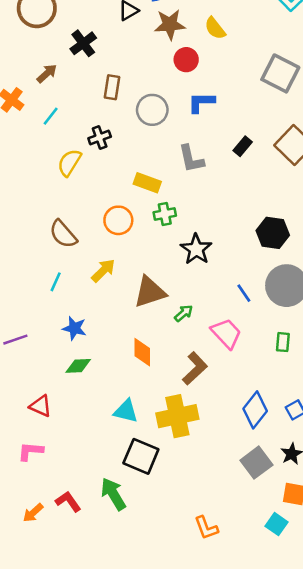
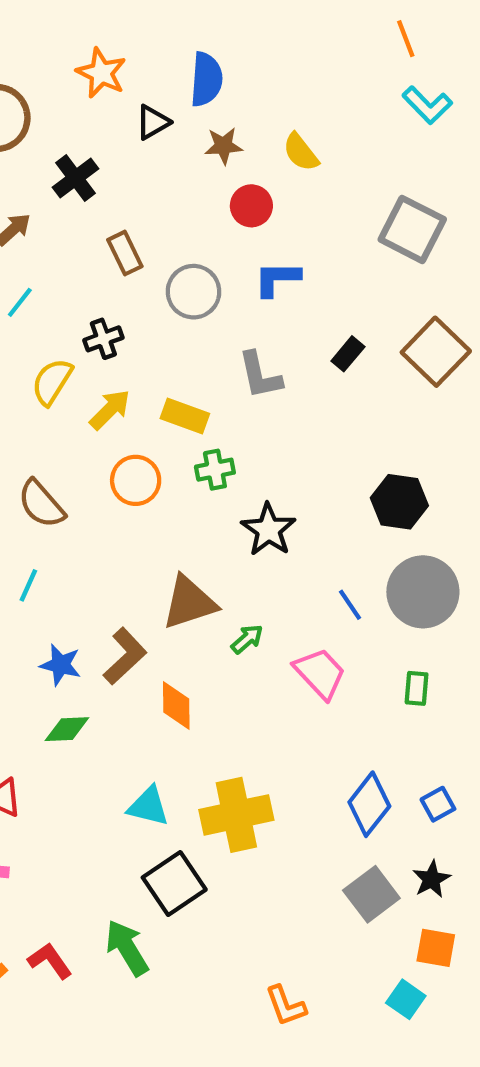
brown star: (170, 25) -> (224, 146), size x0.7
brown rectangle: (112, 87) -> (125, 253), turned -35
yellow arrow: (103, 271) -> (110, 410), moved
brown L-shape: (195, 368) -> (125, 656), moved
black square: (141, 456) -> (174, 884), turned 33

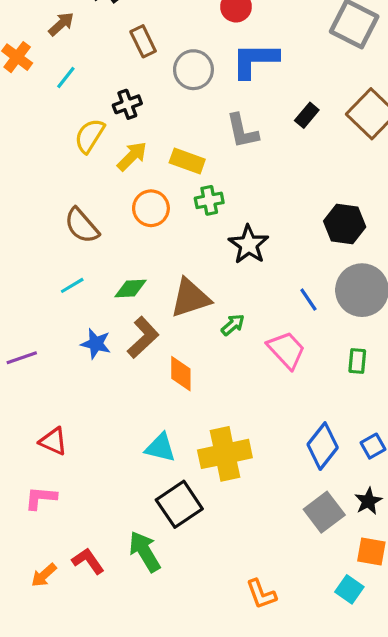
blue L-shape: (277, 279) -> (255, 60), size x1.4
cyan line: (28, 585) -> (72, 285), turned 35
green diamond: (67, 729) -> (130, 289), moved

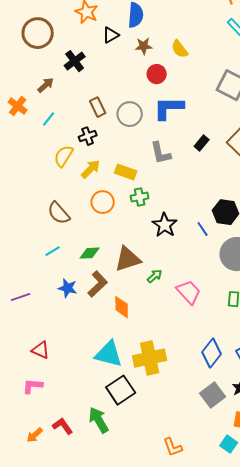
brown rectangle: (143, 41) -> (98, 107), moved
blue line: (308, 300) -> (203, 229), moved
cyan triangle: (160, 448) -> (109, 354), size x1.4

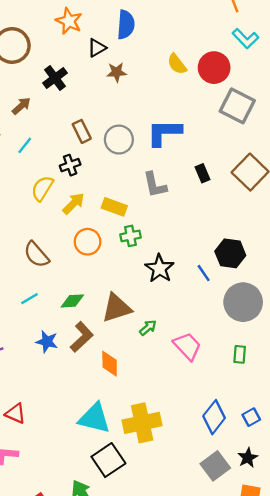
brown star: (144, 46) -> (117, 72), moved
red circle: (157, 74) -> (214, 68), moved, size x1.4
black rectangle: (202, 143) -> (202, 173), turned -63

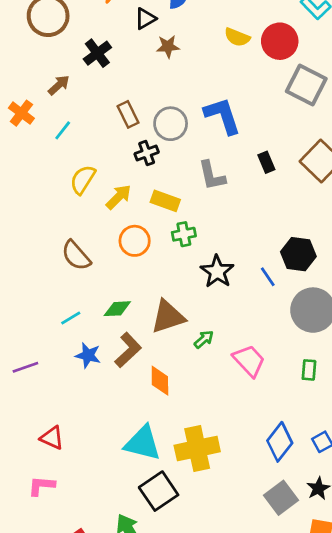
yellow semicircle: (177, 64) -> (237, 37), turned -30
blue L-shape: (164, 133) -> (222, 116), turned 72
black cross: (70, 165) -> (147, 153), moved
cyan line: (29, 299) -> (71, 318), moved

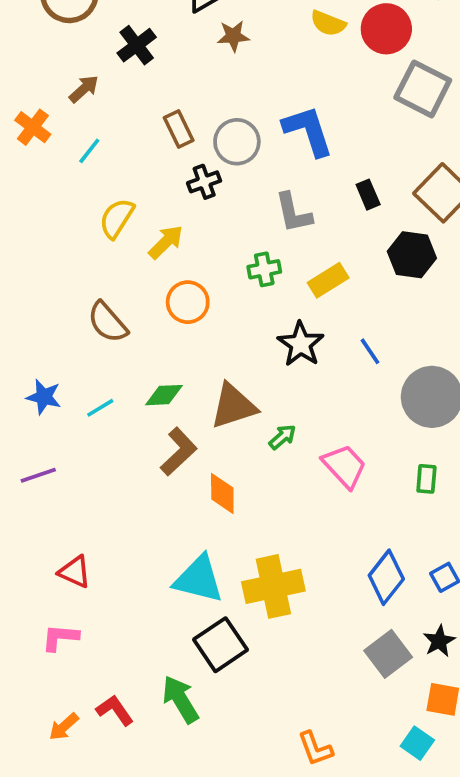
yellow rectangle: (165, 201) -> (328, 280), moved, turned -52
green cross: (184, 234) -> (264, 269), moved
black hexagon: (298, 254) -> (412, 255), moved
blue star: (88, 355) -> (44, 397), moved

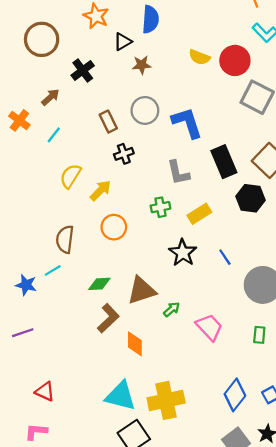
gray circle: (237, 142) -> (145, 110), moved
black rectangle: (368, 195) -> (224, 162), size x1.8
brown semicircle: (108, 322) -> (65, 239), turned 48
cyan line: (100, 408) -> (53, 270), moved

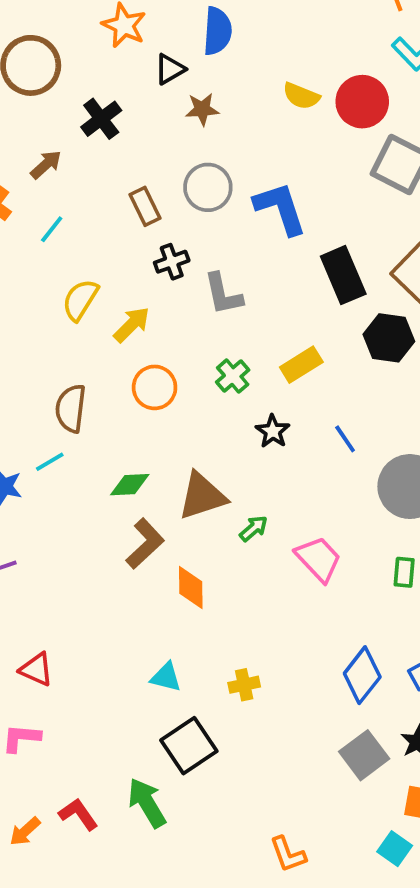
gray L-shape: (178, 173) -> (223, 294), moved
green cross: (160, 207) -> (233, 376), moved, turned -30
black star: (183, 253) -> (273, 431), size x0.7
cyan triangle: (120, 396) -> (166, 677), size x0.6
yellow cross: (166, 400) -> (244, 685), size x0.5

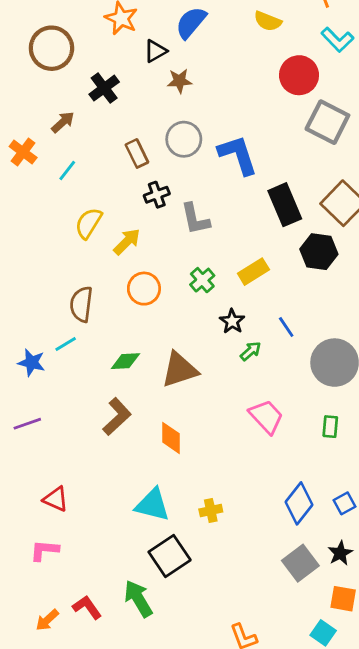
blue semicircle: (217, 31) -> (191, 23), turned -144
yellow semicircle: (301, 96) -> (268, 21), moved
green arrow: (254, 528) -> (251, 351), moved
brown L-shape: (145, 544) -> (117, 417), moved
cyan triangle: (166, 677) -> (152, 505), size x1.5

